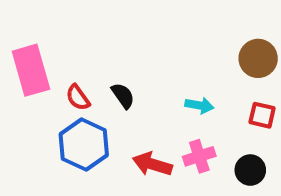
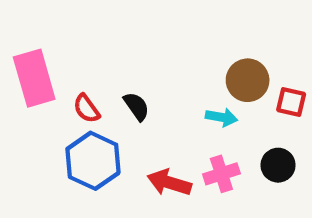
brown circle: (258, 58) -> (248, 80), moved
red square: (262, 115) -> (291, 102), moved
black circle: (250, 170) -> (278, 165), moved

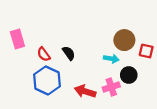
pink rectangle: (34, 78) -> (17, 39), size x0.7
black circle: (278, 165) -> (129, 75), moved

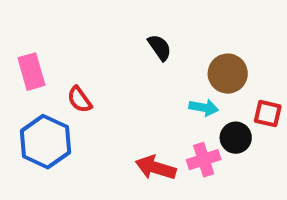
red square: (146, 51) -> (268, 114), moved
black semicircle: (69, 53) -> (160, 48), moved
blue hexagon: (47, 80) -> (45, 142), moved

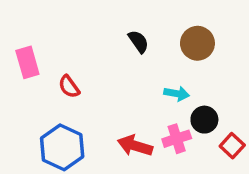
brown circle: (228, 74) -> (197, 43), moved
red square: (268, 114) -> (232, 146), moved, turned 30
blue hexagon: (45, 142) -> (62, 147), moved

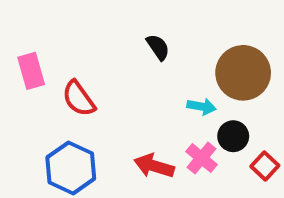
brown circle: (197, 43) -> (243, 73), moved, size x1.4
red semicircle: (69, 87) -> (79, 99), size x1.4
pink cross: (177, 139) -> (202, 158), turned -32

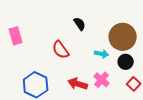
red semicircle: (79, 99) -> (61, 50), moved
black circle: (233, 136) -> (126, 62), moved

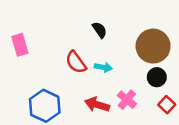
cyan arrow: (102, 54) -> (103, 67), moved

